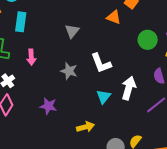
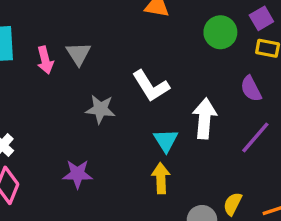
gray triangle: (72, 31) -> (78, 54), moved
pink arrow: (31, 57) -> (45, 60), moved
yellow arrow: (85, 127) -> (161, 178), moved, turned -66

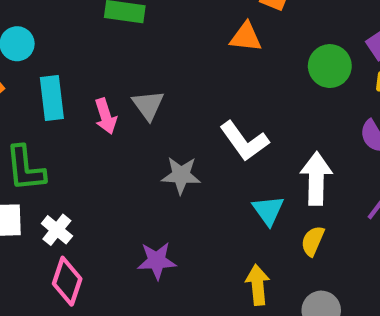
yellow arrow: (161, 178) -> (258, 285), moved
yellow semicircle: (233, 204) -> (313, 241), moved

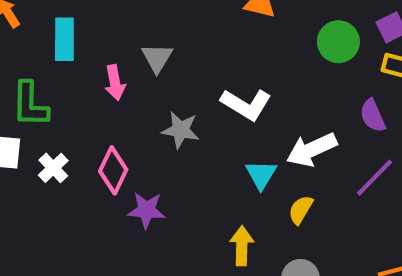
pink arrow: (106, 116) -> (115, 83), moved
white L-shape: (244, 141) -> (246, 104), turned -30
white arrow: (316, 179) -> (312, 150), turned -123
pink diamond: (67, 281) -> (113, 170), moved

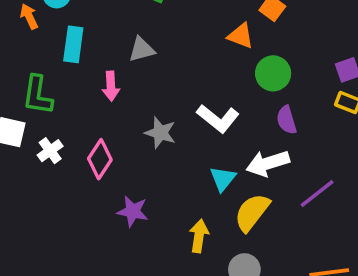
green circle: (338, 42) -> (273, 73), moved
gray triangle: (157, 58) -> (142, 49), moved, turned 36
purple semicircle: (373, 116) -> (286, 120), moved
purple star: (147, 210) -> (133, 211), moved
yellow semicircle: (301, 210) -> (252, 212), size x1.6

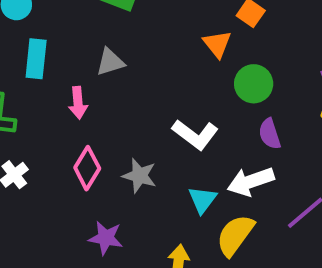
orange triangle: (241, 36) -> (217, 44), turned 32
gray star: (160, 133) -> (139, 176), moved
pink diamond: (100, 159) -> (87, 168), moved

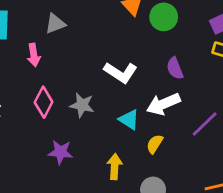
green circle: (254, 84) -> (164, 17), moved
cyan triangle: (202, 200) -> (129, 120), turned -30
yellow semicircle: (235, 235) -> (155, 144), size x0.6

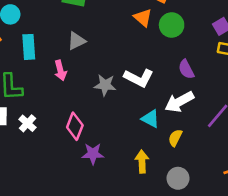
pink diamond: (44, 102) -> (75, 126), moved
gray star: (82, 105) -> (105, 85), moved

